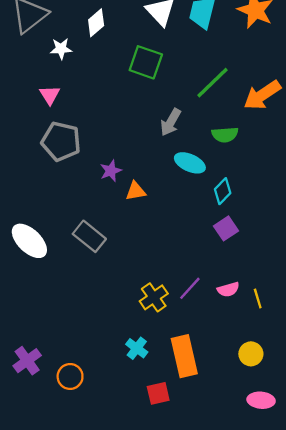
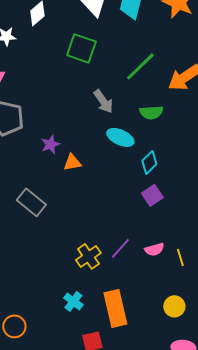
gray arrow: (171, 122) -> (103, 101), turned -65

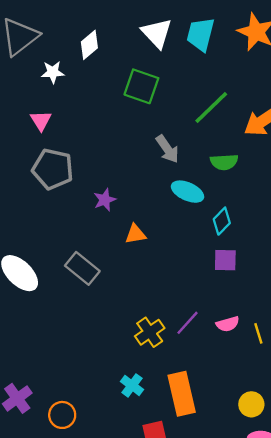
orange triangle: (72, 162) -> (136, 234), moved
purple square: (152, 195) -> (225, 260), turned 35
yellow circle: (174, 306) -> (251, 404), moved

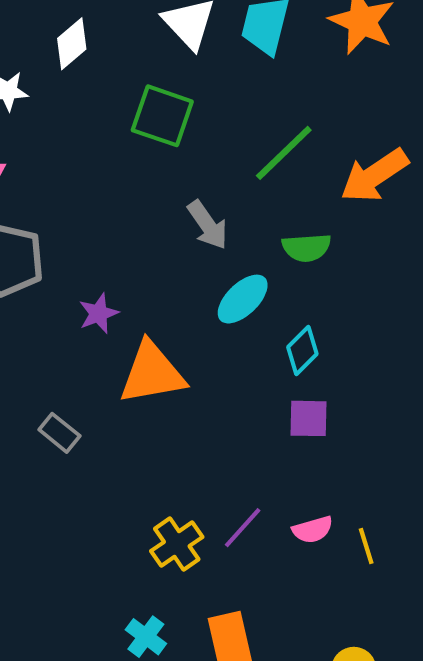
cyan ellipse: (188, 192) -> (243, 299), turned -68
orange triangle: (136, 234) -> (152, 373), size x1.8
gray rectangle: (82, 268) -> (59, 433), size x0.7

